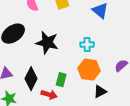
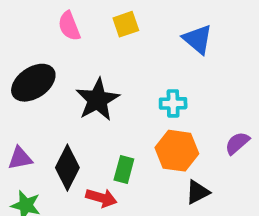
black star: (47, 43) -> (98, 100), turned 30

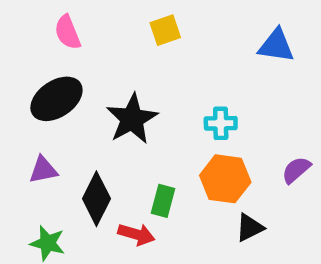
pink semicircle: (69, 26) -> (68, 32), moved
blue triangle: (198, 39) -> (276, 46), moved, turned -32
purple triangle: (20, 158) -> (43, 170), moved

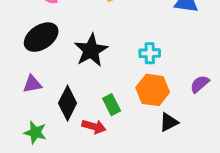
green rectangle: (163, 201) -> (112, 105), turned -42

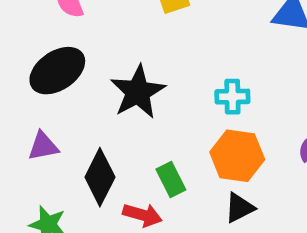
black triangle: (169, 122) -> (240, 208), moved

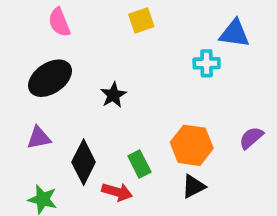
black star: (138, 92) -> (113, 95), size x0.6
cyan cross: (232, 97) -> (207, 63), moved

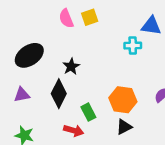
pink semicircle: (59, 22) -> (66, 18), moved
black diamond: (84, 162) -> (59, 94), moved

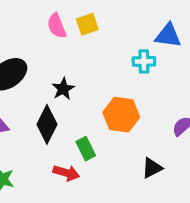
orange hexagon: (123, 100) -> (121, 115), moved
black triangle: (124, 127) -> (152, 168), moved

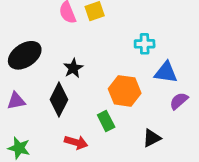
blue triangle: (168, 36) -> (166, 72), moved
green rectangle: (86, 149) -> (106, 121), moved

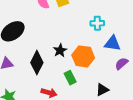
black star: (73, 68) -> (60, 50), moved

